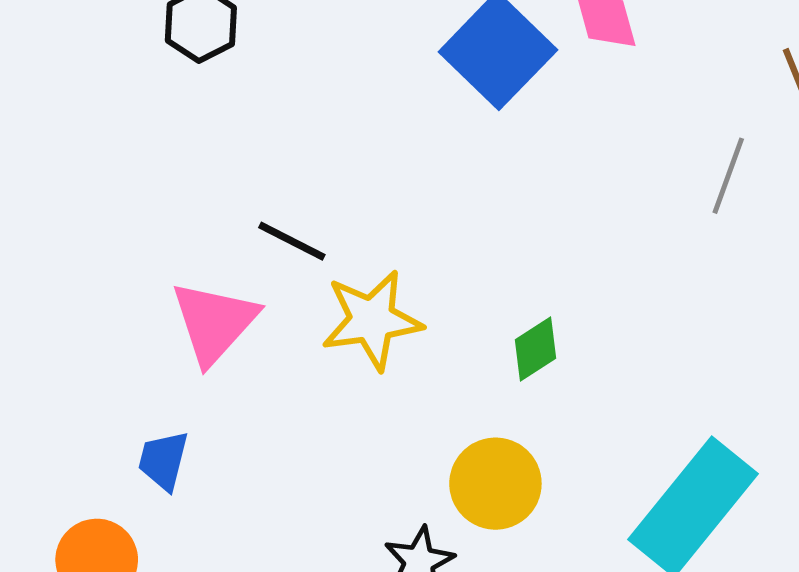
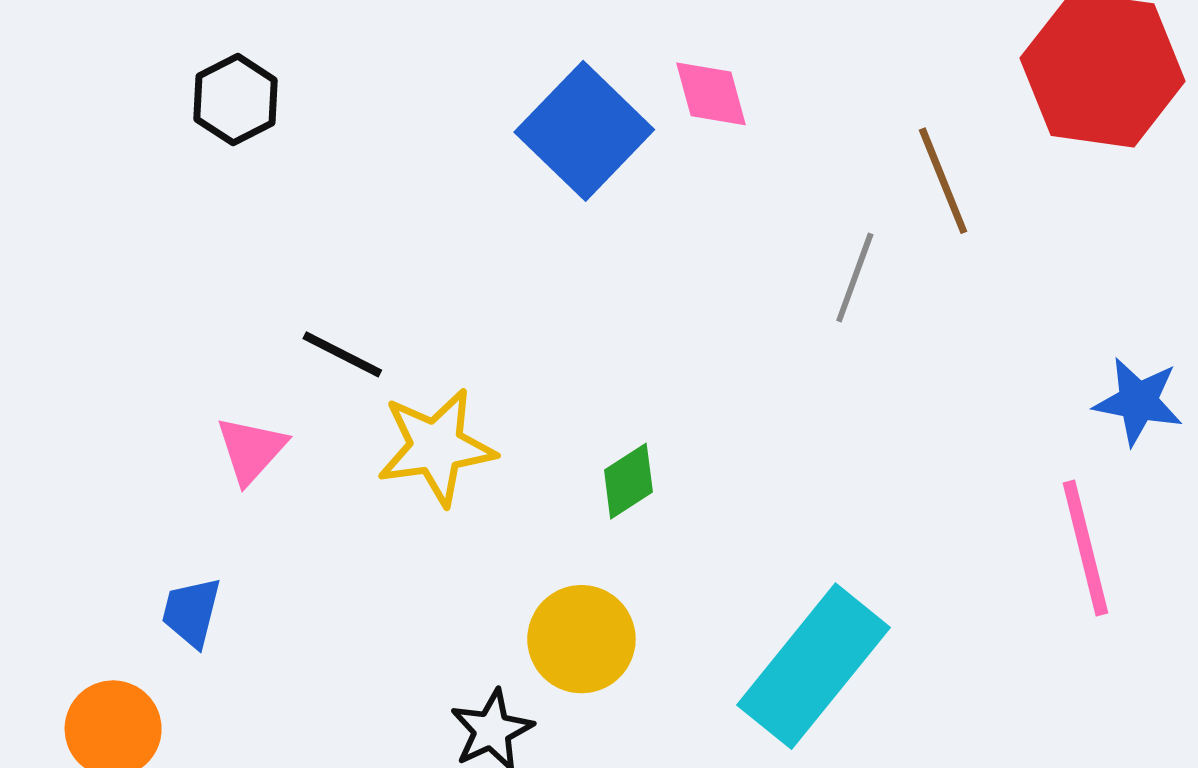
pink triangle: (214, 322) -> (251, 450), size x0.7

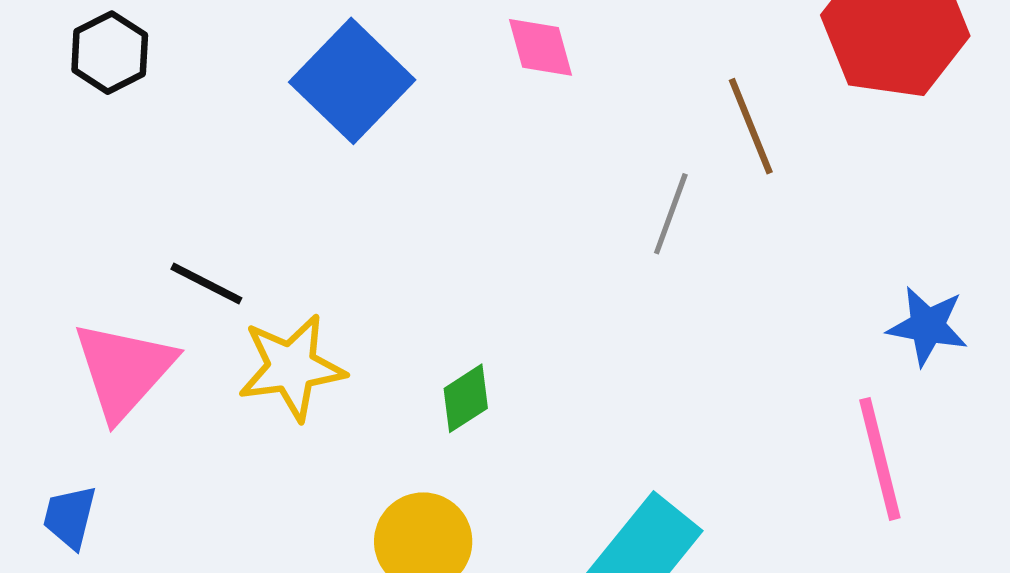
blue square: (584, 131) -> (352, 81), moved
pink triangle: (251, 450) -> (124, 370), size x1.6

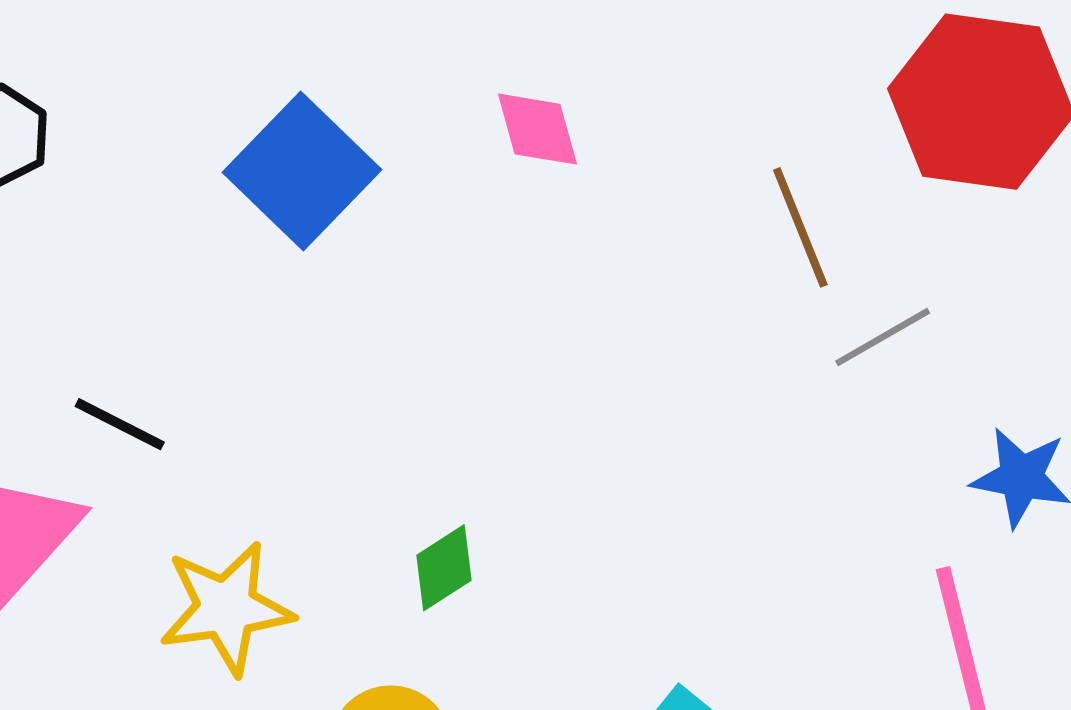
gray line: (671, 214) -> (883, 337), moved, turned 40
yellow star: (292, 367) -> (226, 608), moved

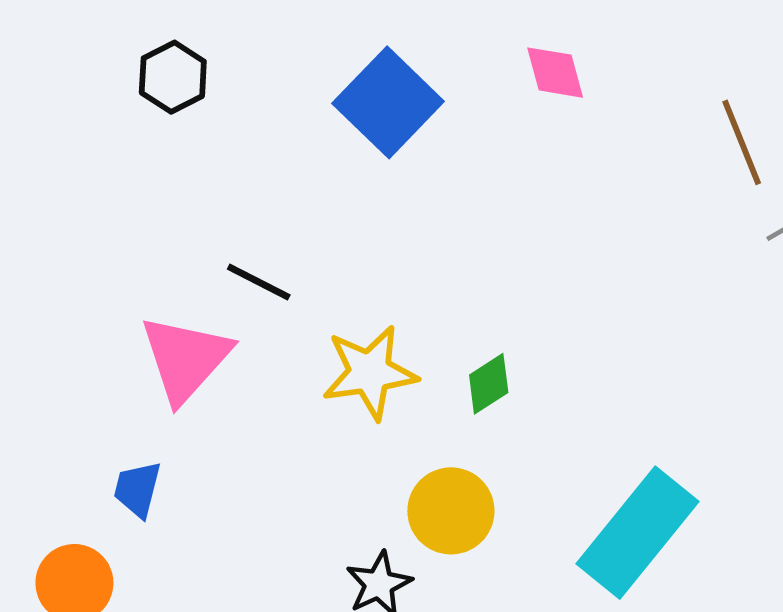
yellow star: (226, 608) -> (370, 372), moved

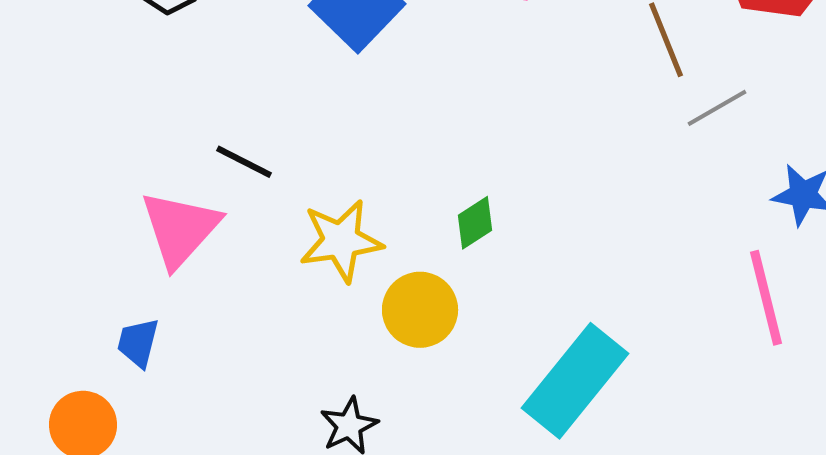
green diamond: (489, 384) -> (475, 223), moved
yellow circle: (451, 511) -> (420, 310), moved

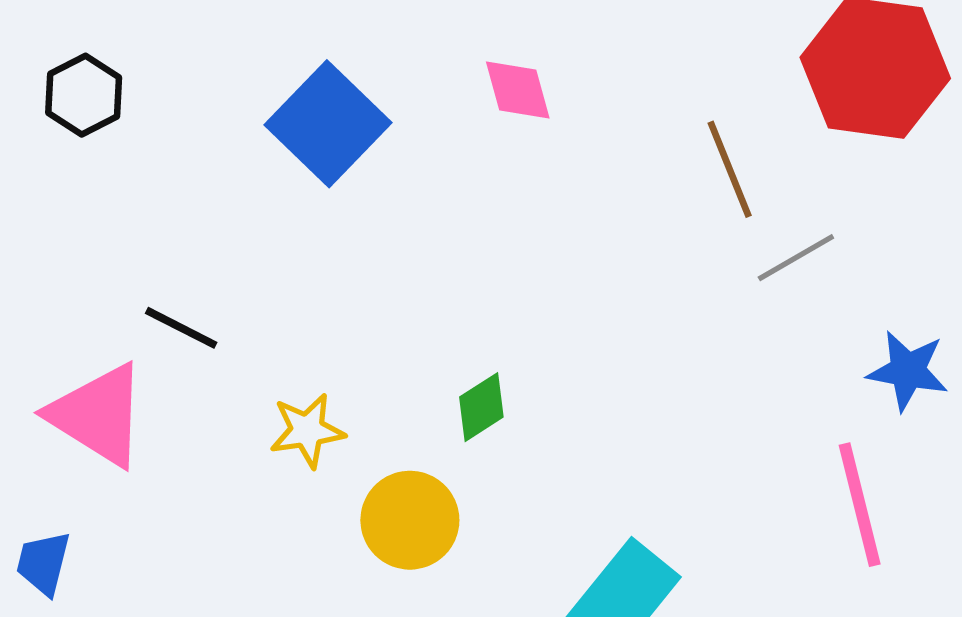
pink triangle: (180, 229) -> (98, 415), turned -40
yellow star: (341, 241) -> (307, 430), size x0.7

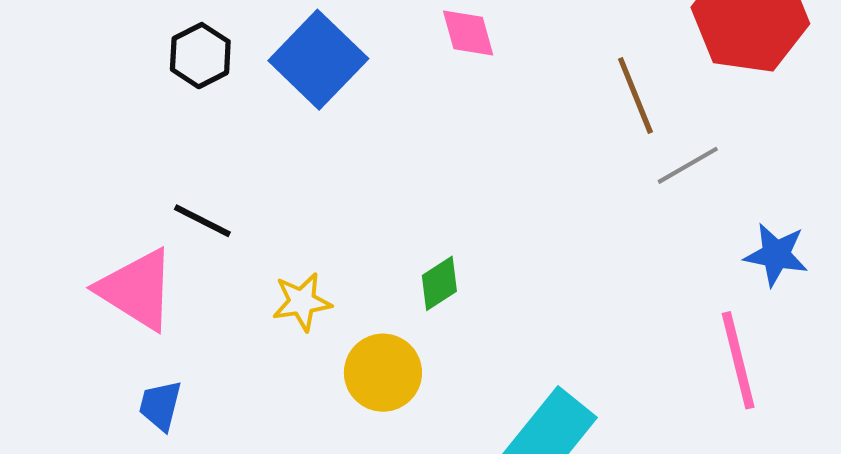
black hexagon: (84, 95) -> (200, 56), moved
blue trapezoid: (43, 563) -> (160, 405), moved

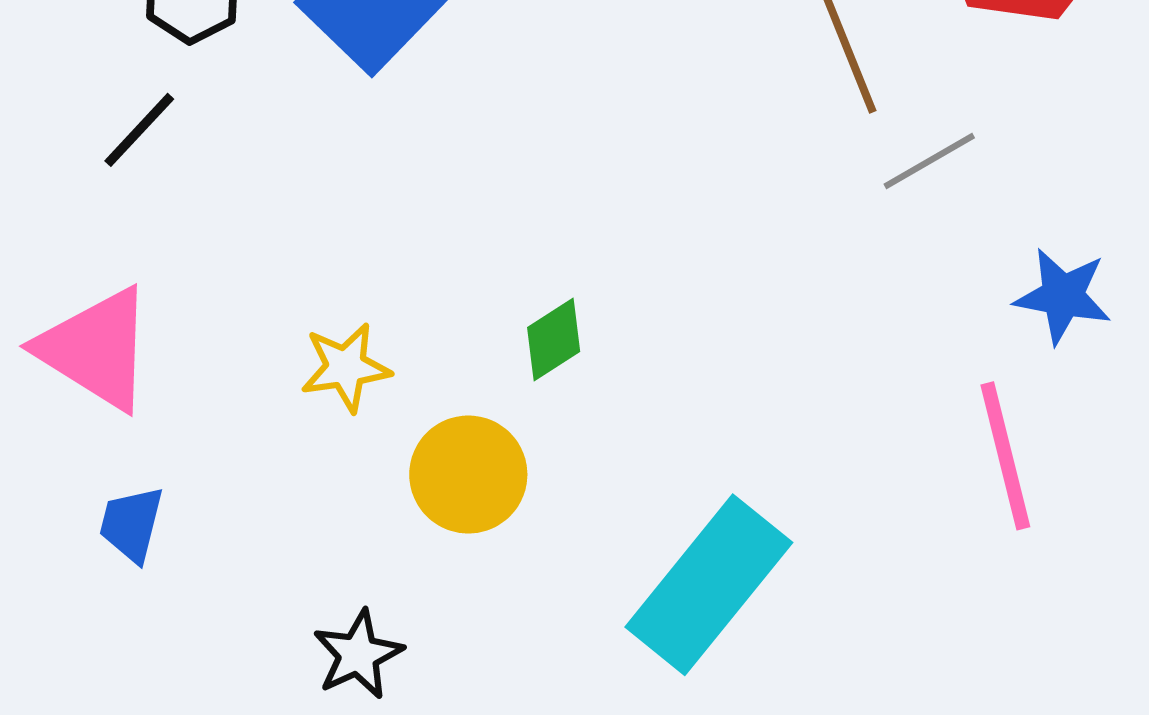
black line: (202, 221) -> (139, 130), moved, turned -74

